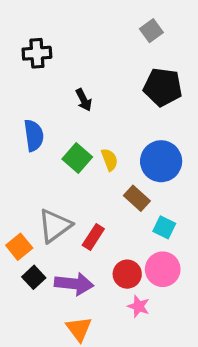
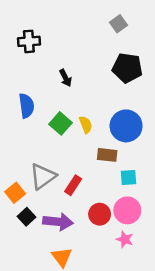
brown rectangle: (137, 198) -> (107, 155), turned -36
cyan square: (164, 227) -> (129, 178), turned -30
pink star: (139, 306) -> (125, 239), moved

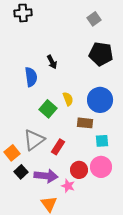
black cross: (29, 41) -> (23, 13), moved
blue semicircle: (26, 106) -> (31, 77), moved
green square: (60, 123) -> (48, 109), moved
pink star: (125, 239) -> (68, 186), moved

